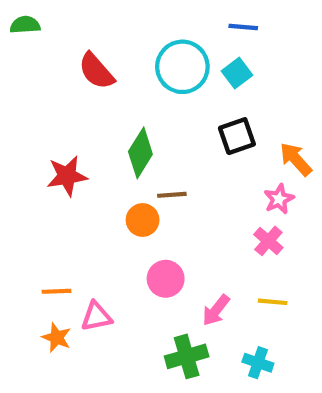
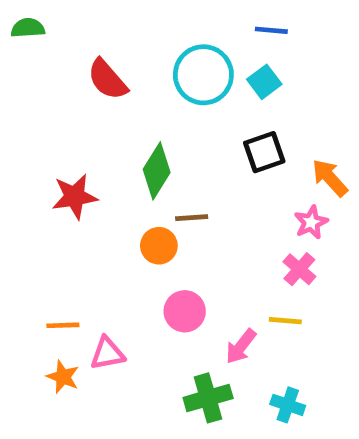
yellow line: (273, 302) -> (285, 321), moved

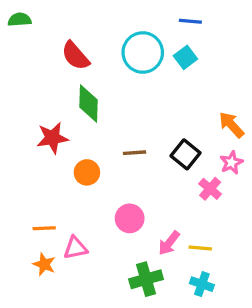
black square: (264, 152) -> (185, 154), moved, turned -32
green diamond: (157, 171) -> (89, 103), moved, turned -30
pink star: (311, 222) -> (231, 163), moved
orange circle: (159, 246) -> (87, 172), moved
yellow line: (285, 321) -> (200, 248), moved

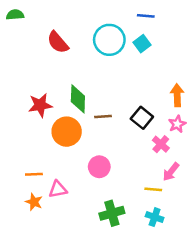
green diamond: (89, 103) -> (78, 99), moved
orange arrow: (231, 125) -> (177, 95), turned 40
orange circle: (87, 172) -> (67, 132), size x1.5
pink arrow: (169, 243) -> (171, 172), moved

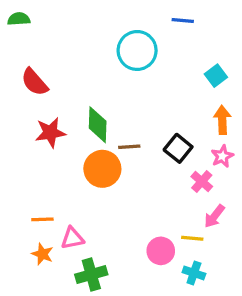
red semicircle: (58, 42) -> (35, 82), moved
cyan square: (142, 44) -> (216, 76), moved
orange circle: (67, 132) -> (102, 169), moved
pink circle: (99, 167) -> (161, 251), moved
green cross: (112, 213) -> (91, 275), moved

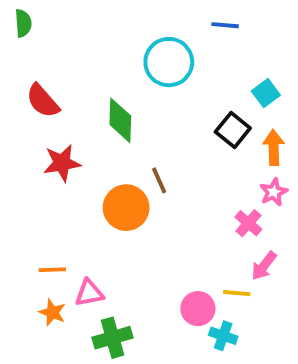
green semicircle: (19, 19) -> (23, 23), turned 90
green diamond: (98, 125) -> (120, 120), moved
brown line: (129, 147) -> (159, 180), turned 70
black square: (178, 148) -> (233, 130), moved
cyan cross: (194, 273) -> (223, 336), moved

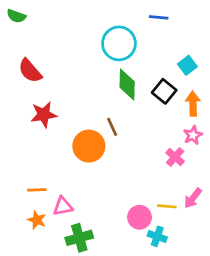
green semicircle: (23, 23) -> (16, 16), turned 114
green diamond: (120, 120) -> (127, 84), moved
pink arrow: (264, 266) -> (193, 198), moved

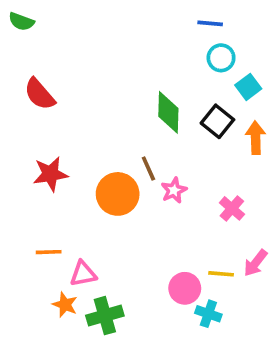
cyan circle: (119, 43) -> (221, 58), moved, size x0.6
red star: (44, 115) -> (50, 174), moved
pink star: (193, 135) -> (174, 190), moved
orange star: (37, 220) -> (65, 305), moved

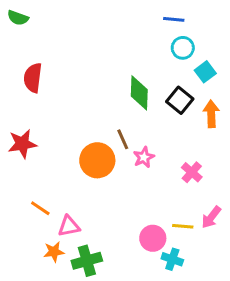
red semicircle: (40, 94) -> (33, 78), turned 48
red star: (50, 174) -> (22, 144), moved
orange line: (49, 252) -> (40, 208), turned 36
orange star: (65, 305) -> (54, 252), turned -30

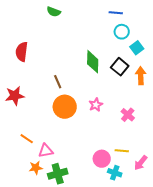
green semicircle: (18, 18) -> (54, 12), moved
brown line: (123, 139) -> (58, 82), moved
pink arrow: (211, 217) -> (141, 163), moved

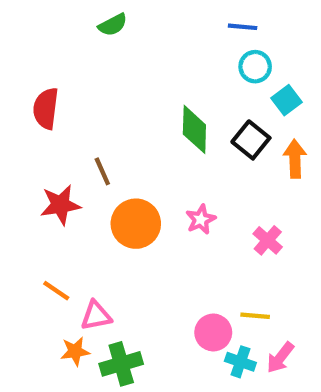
green semicircle: (54, 12) -> (113, 25), turned -48
brown line: (58, 82) -> (102, 171), moved
red star: (15, 96) -> (60, 205), moved
pink arrow: (141, 163) -> (280, 358), moved

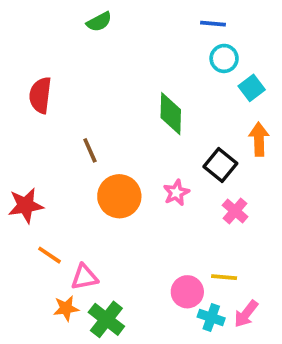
black square: (251, 140) -> (220, 165), moved
red star: (60, 205) -> (26, 205), moved
green cross: (121, 364) -> (106, 319), turned -36

